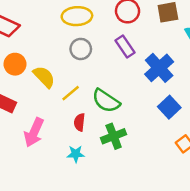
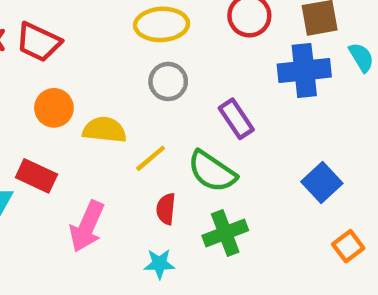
purple rectangle: (125, 46) -> (236, 119), moved
blue cross: (159, 68) -> (304, 71), moved, turned 36
yellow semicircle: (44, 77) -> (104, 130), turned -40

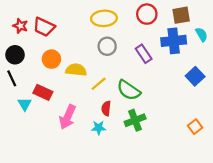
purple rectangle: (236, 119) -> (144, 54), moved
blue square: (322, 182) -> (195, 76), moved
cyan star: (159, 264) -> (99, 128), moved

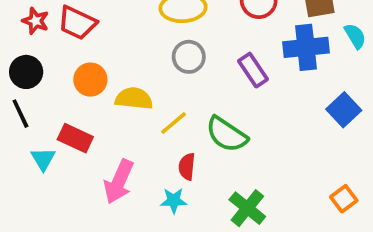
green cross: (135, 120) -> (247, 208), moved, turned -30

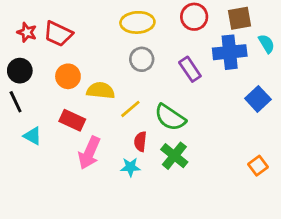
red rectangle: (75, 138) -> (72, 120), moved
cyan triangle: (43, 159) -> (33, 136), turned -30
green cross: (247, 208) -> (174, 156), moved

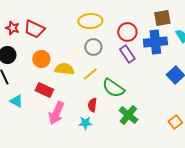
red circle: (194, 17) -> (127, 32), moved
yellow line: (130, 109) -> (90, 74), moved
green cross: (174, 156) -> (128, 115), moved

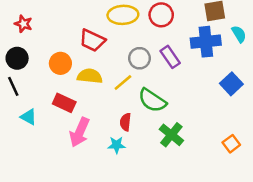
red trapezoid: (34, 29) -> (92, 40), moved
red circle: (127, 32) -> (161, 15), moved
gray circle: (93, 47) -> (139, 58), moved

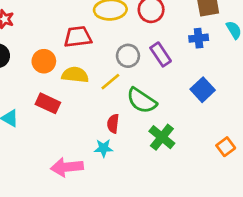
red trapezoid: (92, 40) -> (78, 37), turned 148
blue cross: (206, 42) -> (199, 38), size x0.6
blue square: (231, 84) -> (203, 90), moved
pink arrow: (80, 132) -> (67, 167), moved, turned 60

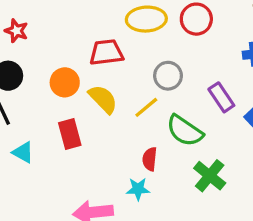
purple rectangle: (161, 54) -> (221, 97), moved
yellow semicircle: (75, 75) -> (103, 99), turned 40
red rectangle: (48, 103) -> (70, 134), turned 50

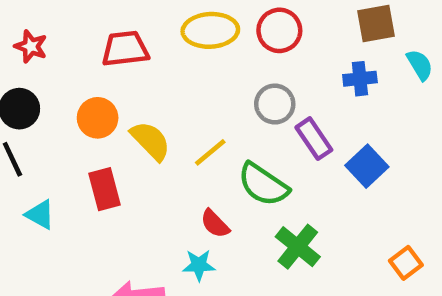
red trapezoid: (106, 52) -> (125, 49), moved
gray circle: (168, 76) -> (275, 104), moved
red semicircle: (150, 159) -> (215, 224), turned -50

